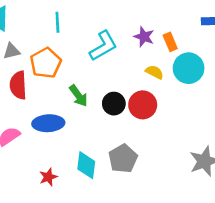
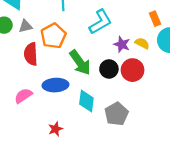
purple star: (144, 37) -> (122, 44), moved
green arrow: (78, 96) -> (80, 63), size x1.4
cyan diamond: (86, 165) -> (86, 101), moved

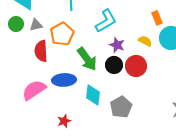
purple star: (122, 44) -> (117, 45), moved
pink semicircle: (23, 96) -> (34, 90), size x1.4

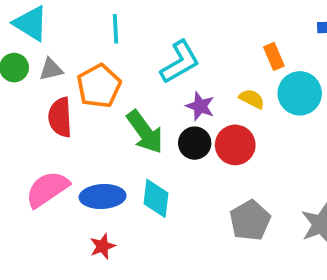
blue ellipse: (64, 80) -> (103, 197), moved
gray pentagon: (121, 107) -> (250, 220), moved

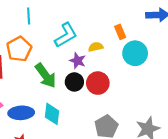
yellow semicircle: (252, 99) -> (96, 47), moved, turned -40

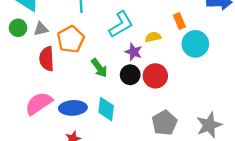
green arrow: (46, 76) -> (99, 68), size x0.7

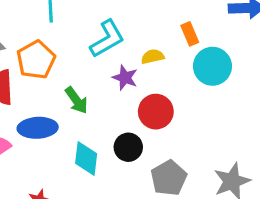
black circle: (130, 75) -> (128, 147), moved
blue ellipse: (73, 108) -> (38, 128), moved

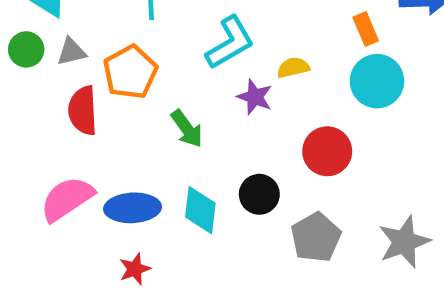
orange rectangle: (190, 34) -> (366, 29), moved
red circle: (156, 112) -> (327, 151), moved
blue ellipse: (38, 128) -> (133, 208), moved

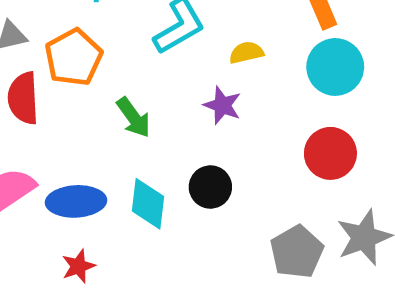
purple star: (255, 97) -> (222, 105), moved
red circle: (327, 151) -> (330, 153), moved
gray pentagon: (316, 237) -> (297, 252), moved

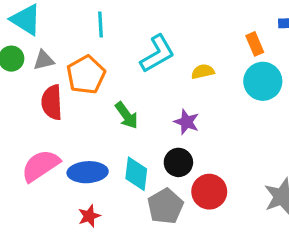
purple star: (222, 105) -> (187, 122), moved
red circle: (330, 153) -> (209, 192), moved
gray pentagon: (297, 252) -> (165, 206), moved

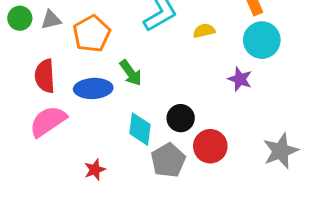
red semicircle: (52, 102) -> (45, 76), moved
purple star: (187, 122) -> (240, 79), moved
blue ellipse: (88, 172) -> (93, 88), moved

